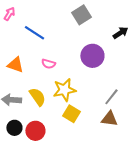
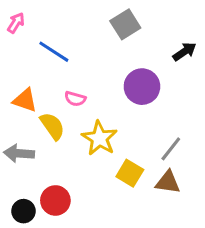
yellow star: (64, 90) -> (99, 138), turned -30
yellow semicircle: (37, 97) -> (52, 126), moved
yellow square: (71, 114) -> (130, 173), moved
black circle: (14, 128) -> (24, 211), moved

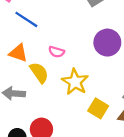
blue line: (54, 52) -> (26, 19), moved

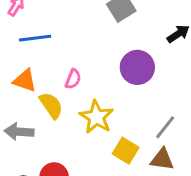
blue line: (26, 19) -> (35, 38), turned -40
pink semicircle: (56, 52) -> (73, 79), turned -84

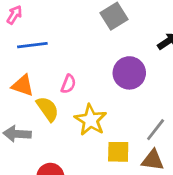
yellow square: (126, 151) -> (118, 152), turned -30

